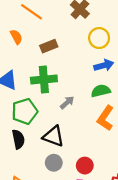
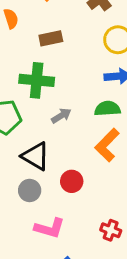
red circle: (85, 166) -> (72, 181), moved

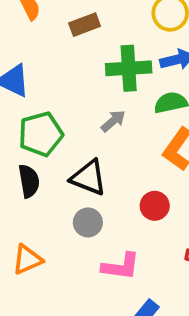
green cross: (37, 80) -> (129, 68), moved
red circle: (72, 181) -> (155, 206), moved

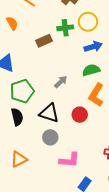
brown rectangle: (85, 25) -> (44, 41), moved
green cross: (129, 68) -> (65, 28), moved, size x0.7
red circle: (155, 206) -> (80, 115), moved

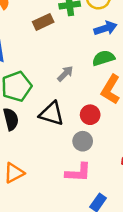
gray circle: (50, 137) -> (83, 141), moved

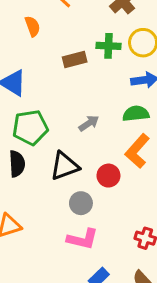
black triangle: (51, 114) -> (65, 166), turned -48
gray circle: (83, 141) -> (81, 203), moved

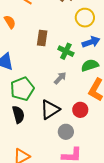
green cross: (108, 46) -> (66, 51), moved, turned 35
brown rectangle: (75, 60) -> (42, 38), turned -56

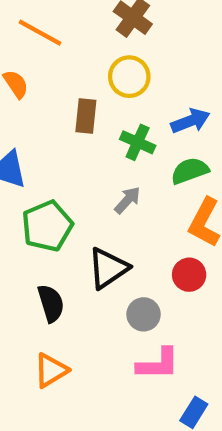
yellow circle: (85, 18) -> (129, 77), moved
red circle: (80, 110) -> (189, 275), moved
black semicircle: (18, 115) -> (51, 303), moved

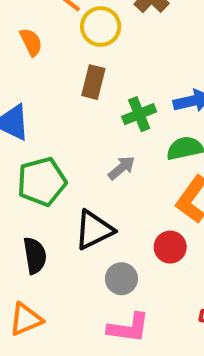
yellow circle: (129, 77) -> (101, 27), moved
green cross: (138, 142) -> (139, 114), turned 36

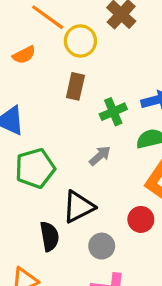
orange semicircle: (31, 42) -> (24, 55), turned 90
black semicircle: (35, 256) -> (49, 236), moved

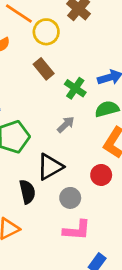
brown rectangle: (75, 86) -> (44, 69), turned -50
green cross: (113, 112) -> (75, 88), turned -30

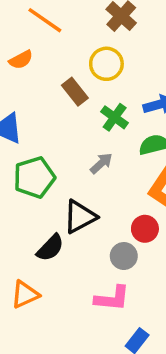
yellow circle: (46, 32) -> (106, 64), moved
black semicircle: (27, 192) -> (50, 248), turned 55
gray circle: (70, 198) -> (124, 256), moved

